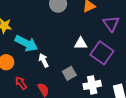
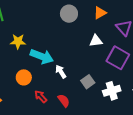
white triangle: (81, 43) -> (96, 41), moved

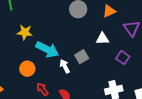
purple square: (118, 58) -> (123, 58), size x0.6
gray square: (88, 82) -> (82, 57), moved

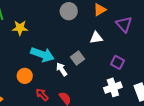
yellow star: (25, 32) -> (20, 28), moved
purple square: (123, 58) -> (118, 62), moved

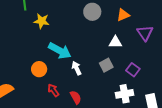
gray square: (77, 58) -> (106, 65), moved

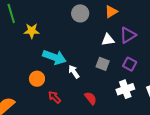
purple triangle: (145, 33) -> (128, 35), moved, turned 42
gray square: (106, 65) -> (103, 64), turned -32
red semicircle: (76, 97) -> (91, 98), moved

